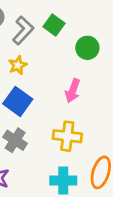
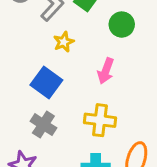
yellow star: (18, 65) -> (64, 42), moved

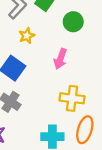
yellow cross: (100, 120) -> (72, 98), moved

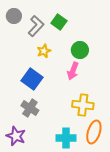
green circle: (73, 22) -> (80, 50), moved

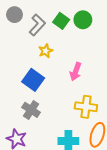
green circle: (80, 50) -> (83, 20), moved

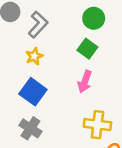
green square: (61, 21) -> (87, 49), moved
yellow star: (46, 51) -> (34, 56), moved

